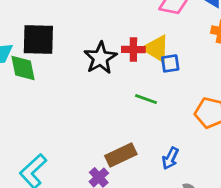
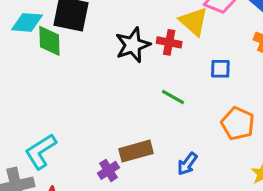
yellow triangle: (156, 49) -> (194, 21), moved
blue square: (170, 63) -> (220, 69), moved

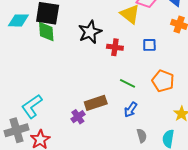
green diamond: (49, 41) -> (46, 32), moved
red cross: (169, 42) -> (115, 47), moved
green line: (173, 97) -> (127, 83), moved

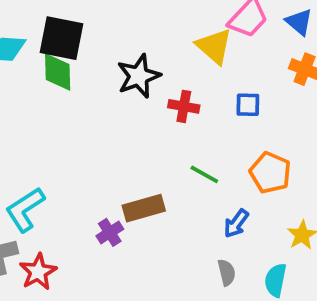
blue arrow: (131, 110) -> (236, 223), moved

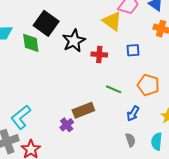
black square: (61, 38) -> (46, 23), moved, turned 30

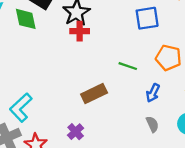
blue square: (133, 50) -> (147, 18), size x1.5
red cross: (99, 54) -> (80, 31), moved
purple cross: (67, 125) -> (76, 132), moved

